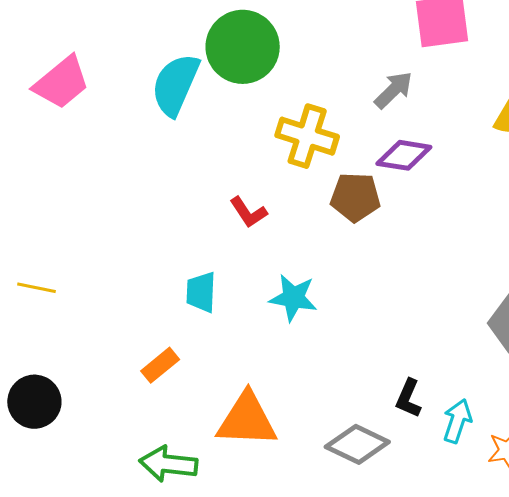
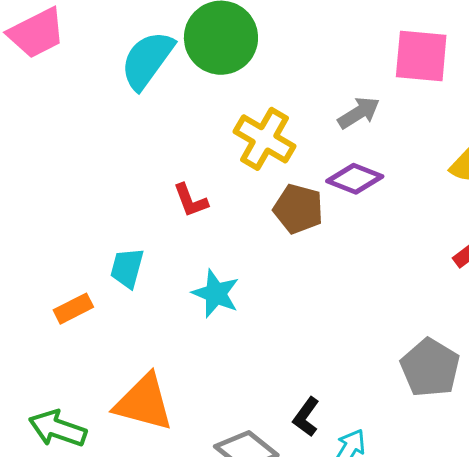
orange rectangle: (160, 365) -> (73, 309), moved

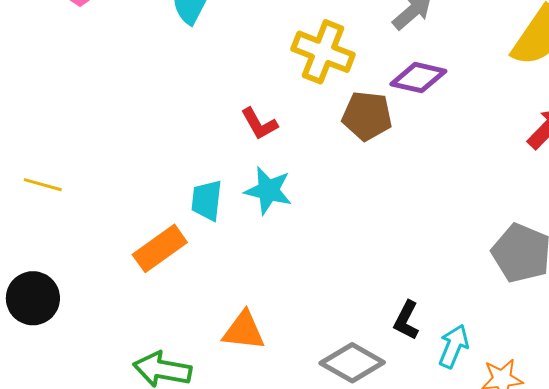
cyan star: (216, 294) -> (268, 190), moved
orange rectangle: (73, 309) -> (160, 248), size x1.4
orange triangle: (144, 403) -> (244, 331), size x0.7

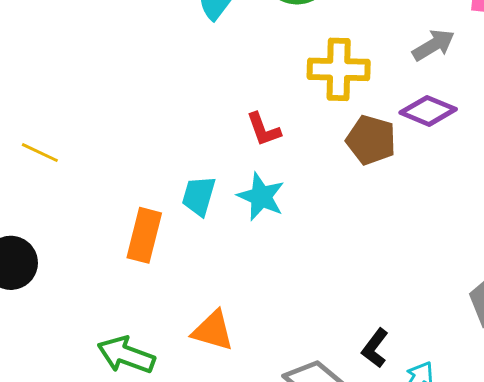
yellow cross: (323, 52) -> (339, 69), turned -30
orange rectangle: (160, 248) -> (144, 235), turned -50

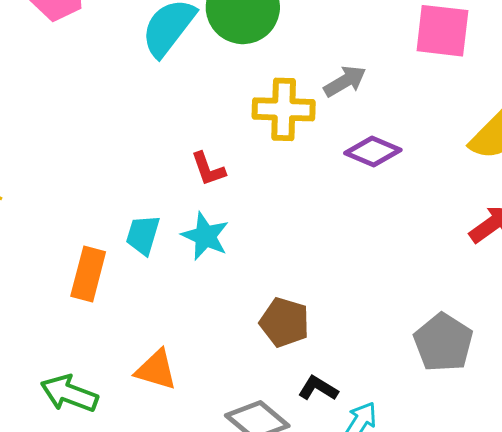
gray arrow: (433, 45) -> (345, 81), moved
brown pentagon: (371, 140) -> (284, 322), moved
black L-shape: (375, 348) -> (318, 388), turned 84

